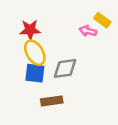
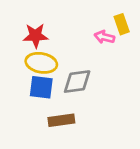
yellow rectangle: (102, 20) -> (122, 24), turned 35
yellow ellipse: (35, 53) -> (41, 63), turned -50

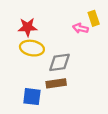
blue square: (41, 87) -> (32, 97), moved
brown rectangle: (61, 120) -> (56, 83), moved

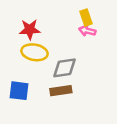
yellow rectangle: (94, 18) -> (86, 18), moved
blue square: (32, 97) -> (19, 91), moved

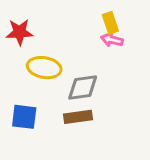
red star: (30, 30) -> (20, 32), moved

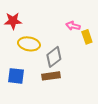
yellow rectangle: (110, 23) -> (87, 37), moved
gray diamond: (83, 88) -> (54, 57), turned -30

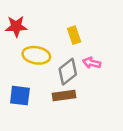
pink arrow: (73, 26) -> (92, 63), moved
yellow rectangle: (87, 37) -> (74, 35), moved

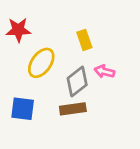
yellow ellipse: (36, 55) -> (41, 63), turned -64

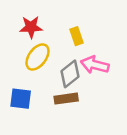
red star: (18, 30) -> (31, 27), moved
pink arrow: (104, 71) -> (95, 65), size x1.5

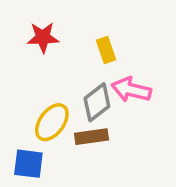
yellow ellipse: (37, 57) -> (52, 122), moved
blue square: (21, 99) -> (28, 164), moved

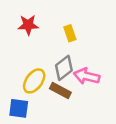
pink arrow: (131, 90) -> (87, 76), moved
brown rectangle: (92, 137) -> (60, 90), turned 36

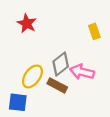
red star: (28, 25) -> (27, 23), turned 30
yellow rectangle: (70, 33) -> (94, 31), moved

